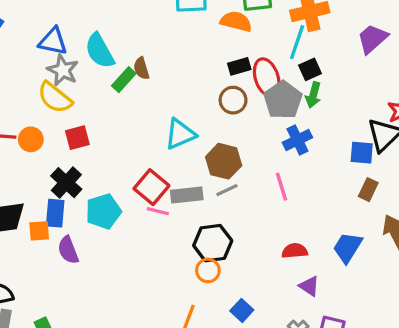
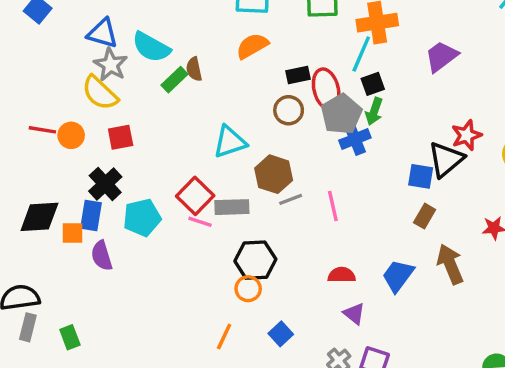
orange semicircle: (236, 21) -> (252, 46), moved, turned -48
cyan semicircle: (100, 51) -> (151, 47), turned -36
blue cross: (297, 140) -> (355, 139), moved
gray line: (227, 190) -> (291, 199), moved

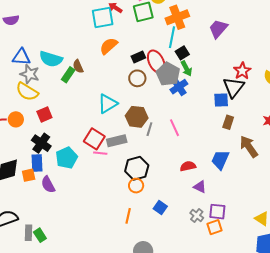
green arrow: (374, 111) -> (186, 68), turned -35
gray line: (291, 199) -> (149, 129), turned -40
gray rectangle: (28, 327) -> (29, 233), moved

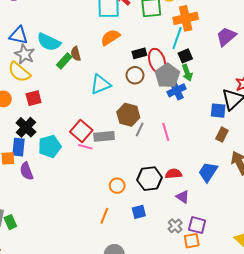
cyan triangle: (108, 104) -> (100, 84), moved
black hexagon: (137, 168) -> (150, 179), moved
blue square: (160, 207) -> (139, 212), turned 32

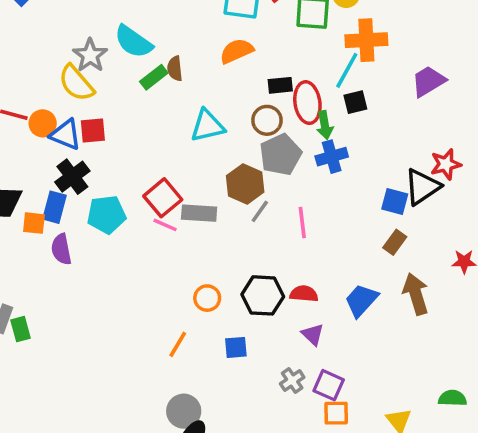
blue triangle: (19, 35) -> (66, 135), moved
green arrow: (187, 73) -> (325, 125), moved
gray pentagon: (167, 76) -> (280, 155), moved
orange square: (192, 241) -> (336, 413), moved

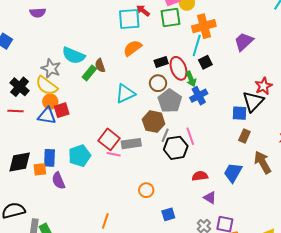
orange circle: (43, 123) -> (50, 102), moved
black cross: (72, 177) -> (20, 87), moved
black hexagon: (263, 295) -> (176, 148), moved
orange line: (178, 344) -> (105, 221), moved

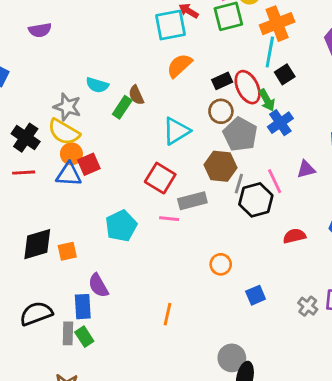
cyan semicircle: (74, 55) -> (97, 85), size x0.7
red square: (109, 139) -> (160, 178), moved
blue rectangle: (50, 158) -> (83, 307), moved
purple semicircle: (58, 181) -> (98, 285), moved
purple triangle: (210, 198) -> (306, 169), moved, turned -40

